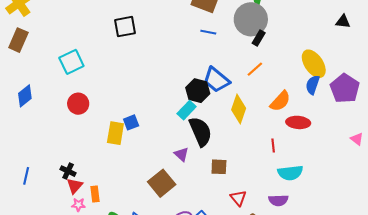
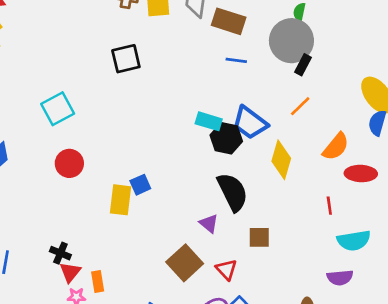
cyan rectangle: (187, 110) -> (209, 121), moved, turned 66
red triangle: (238, 198) -> (226, 270), moved

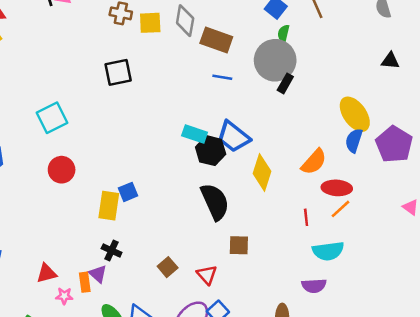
orange line: (300, 106) -> (341, 209), moved
purple triangle: (209, 223) -> (98, 274), moved
black cross: (60, 253) -> (112, 251), moved
brown square: (185, 263) -> (168, 267), size x0.6
red triangle: (70, 272) -> (47, 273), moved, turned 35

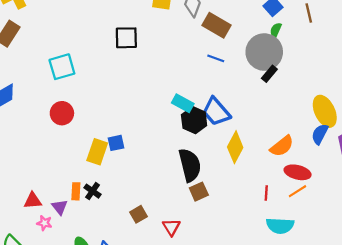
brown square: (239, 245) -> (199, 192), moved, turned -36
purple triangle: (98, 274) -> (60, 207), moved
orange rectangle: (85, 282) -> (76, 191), moved

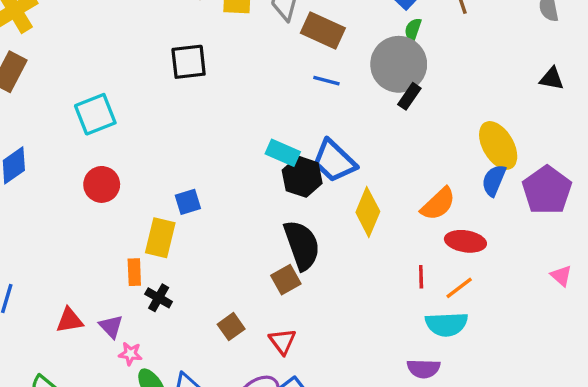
blue square: (116, 143) -> (188, 202), moved
orange rectangle: (76, 191) -> (134, 272), moved
orange line: (298, 191) -> (459, 288), moved
brown square: (199, 192) -> (286, 280), moved
pink star: (44, 223) -> (130, 354), moved

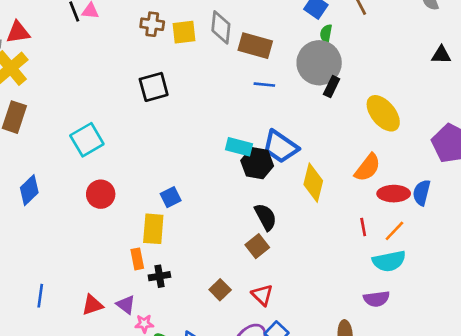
yellow ellipse: (498, 145) -> (383, 113), moved
blue semicircle: (494, 180) -> (422, 193), moved
black semicircle: (302, 245) -> (266, 217), size x0.7
black cross: (159, 298) -> (159, 276), turned -30

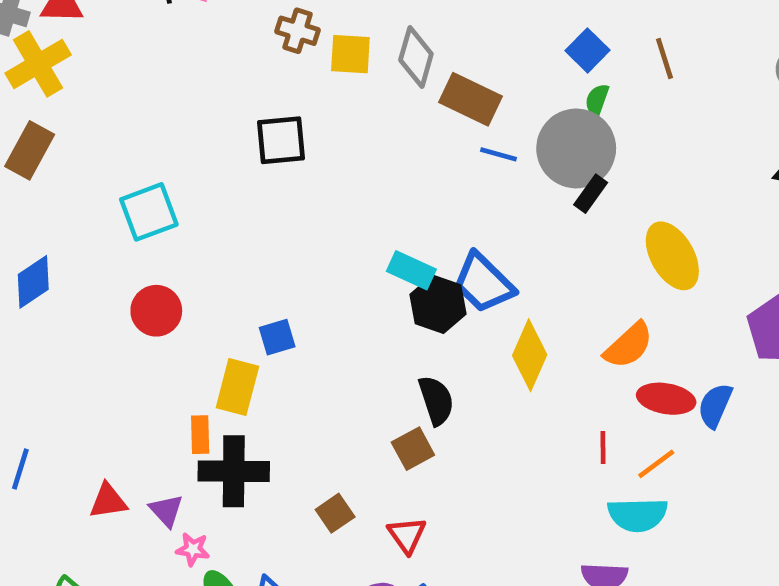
blue line: (264, 85) -> (499, 154), moved
black cross: (159, 276) -> (234, 471), size x1.8

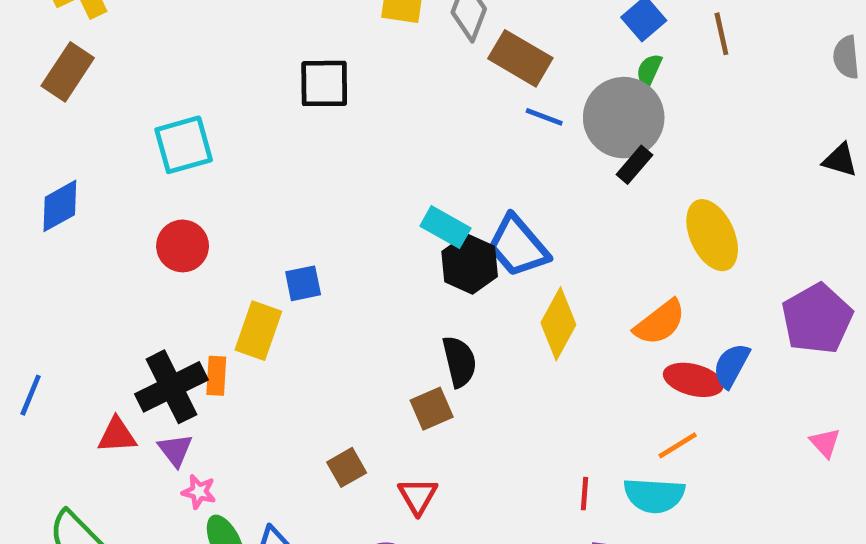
blue semicircle: (715, 405) -> (731, 366), moved
red line: (603, 448) -> (585, 494), moved
black cross: (234, 471) -> (171, 387), moved, turned -32

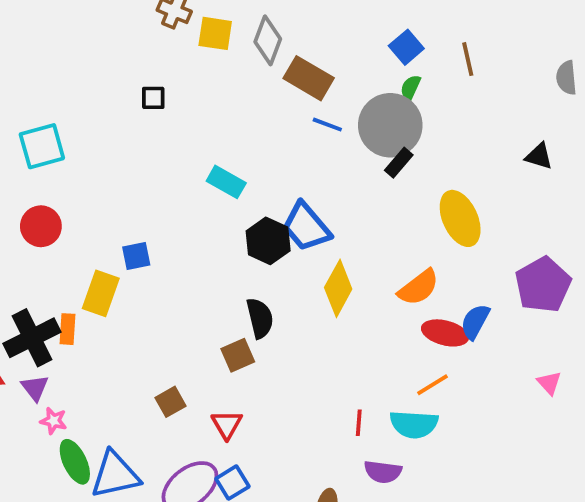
black square: (324, 83) -> (153, 98), size x0.6
black triangle: (840, 160) -> (539, 156), moved
cyan rectangle: (445, 227) -> (226, 182), moved

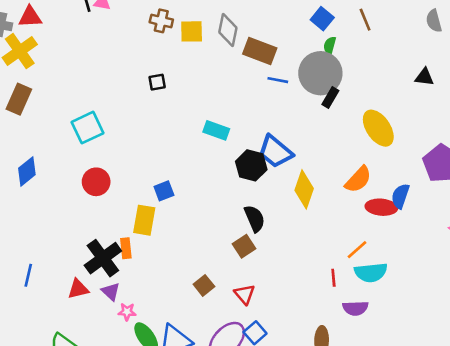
orange line: (432, 385) -> (357, 250), moved

